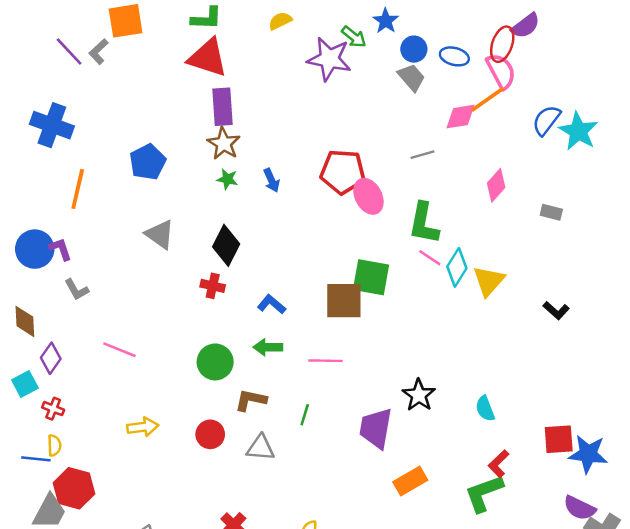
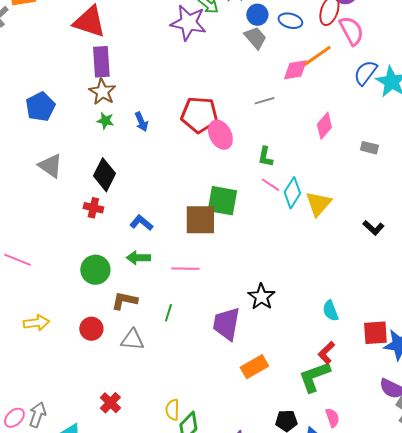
pink semicircle: (501, 71) -> (351, 31), moved
green L-shape: (424, 223) -> (265, 157), size x0.6
cyan semicircle: (485, 409) -> (330, 311), moved

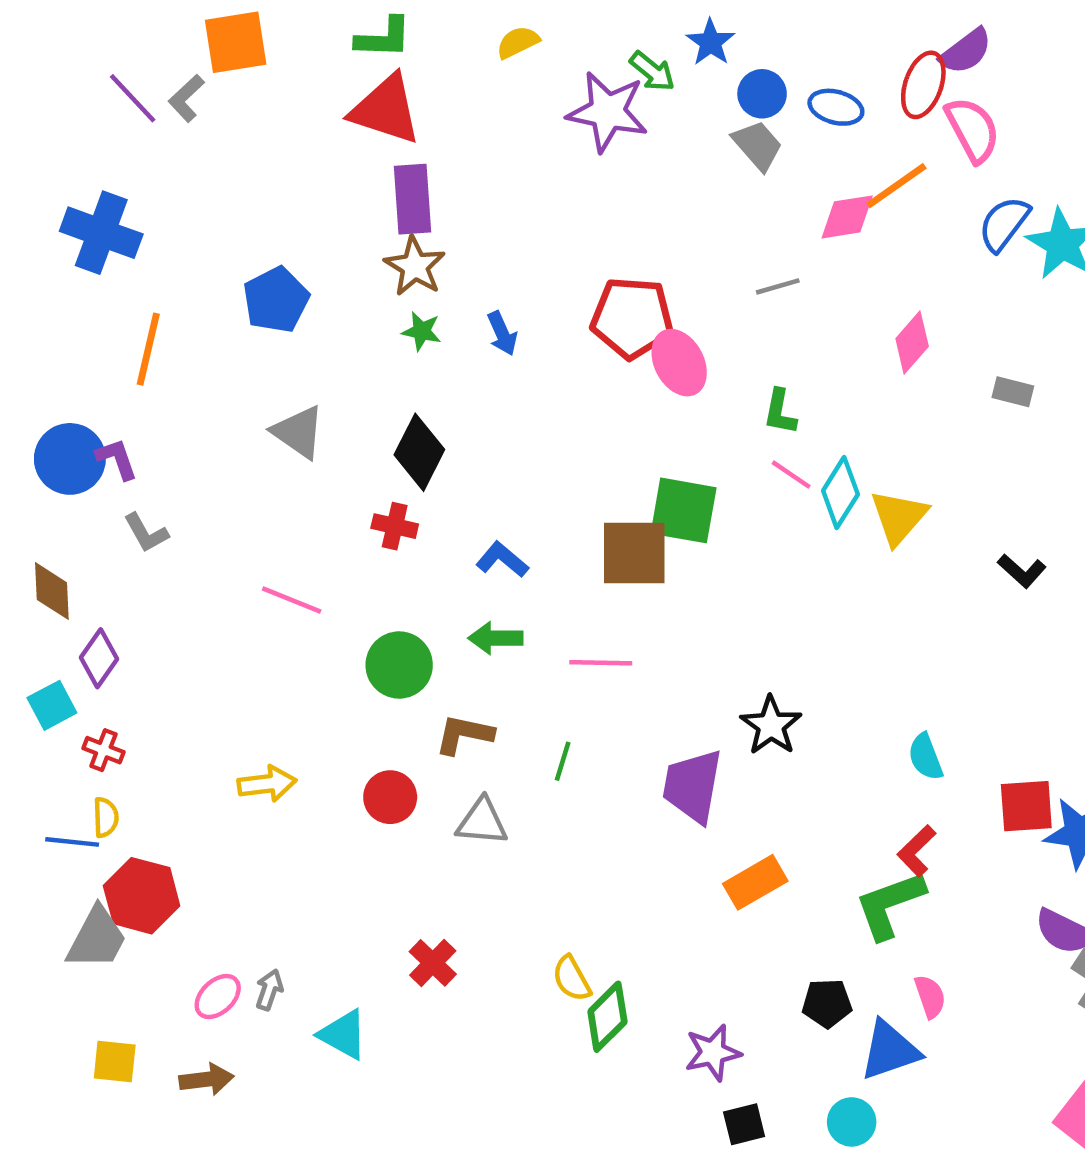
pink line: (17, 260) -> (292, 600), moved
yellow semicircle: (172, 410) -> (572, 979), turned -30
gray arrow: (37, 415) -> (269, 990), size x0.7

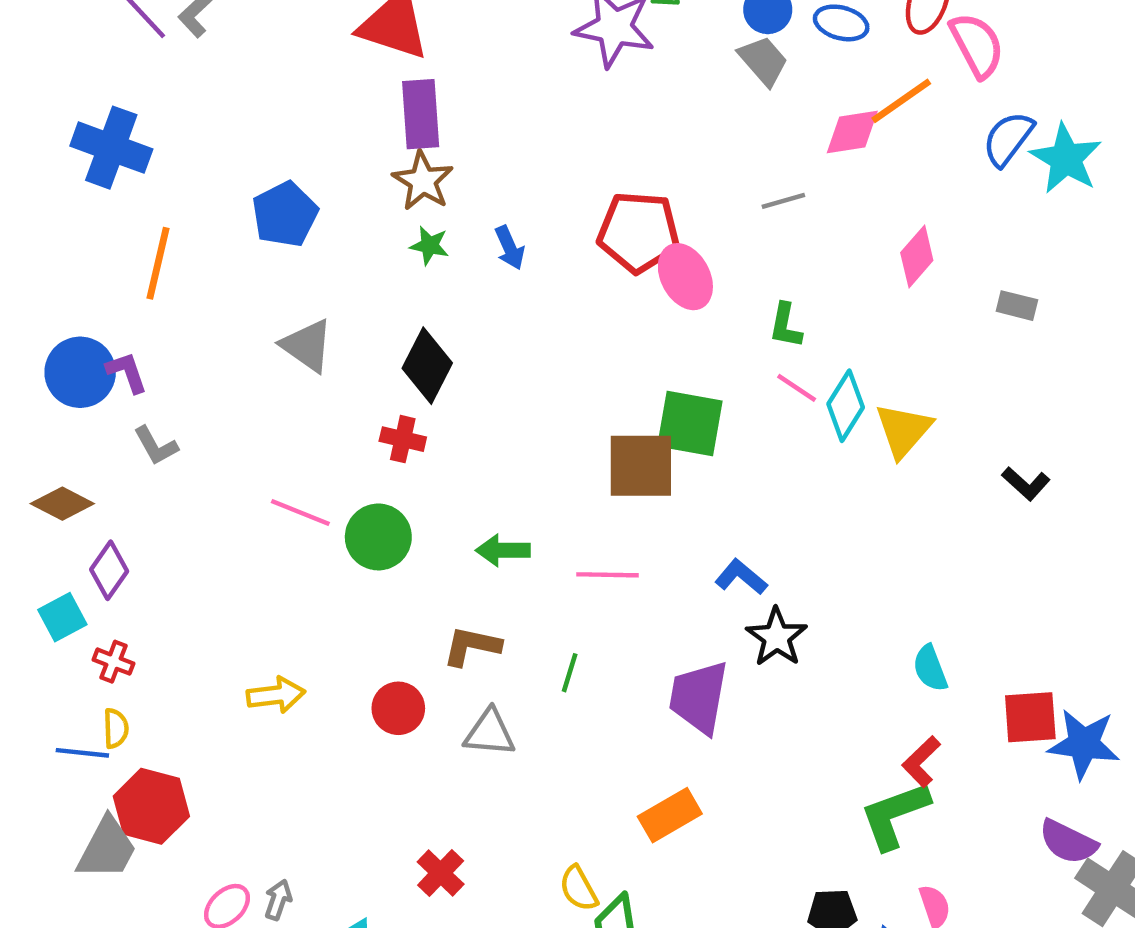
blue L-shape: (502, 560) -> (741, 577), moved
brown diamond: (52, 591) -> (62, 504), turned -60
green circle: (399, 665) -> (378, 537), moved
orange rectangle: (755, 882) -> (670, 815), moved

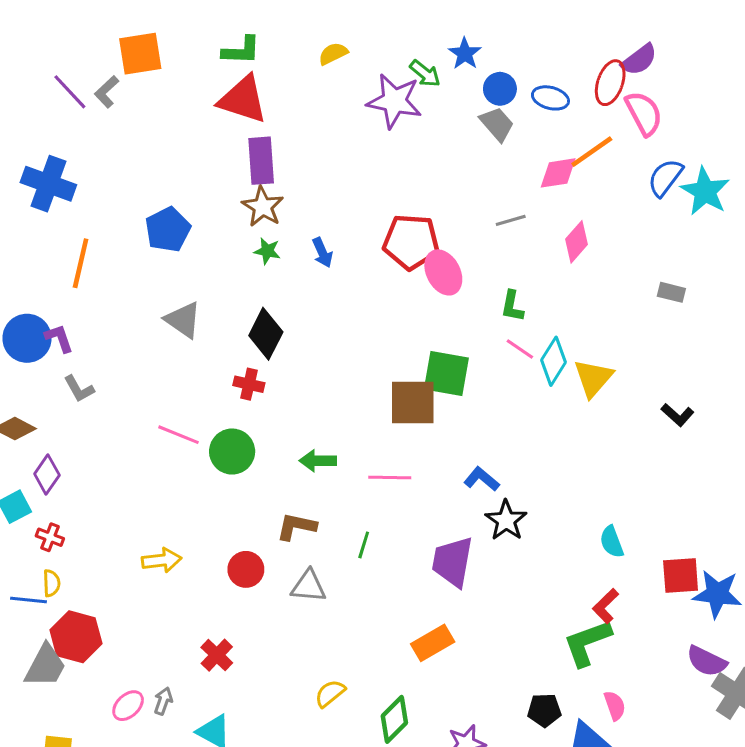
pink diamond: (917, 257) -> (576, 242), moved
red cross: (441, 873) -> (217, 655), moved
yellow semicircle: (579, 889) -> (330, 693), moved, turned 80

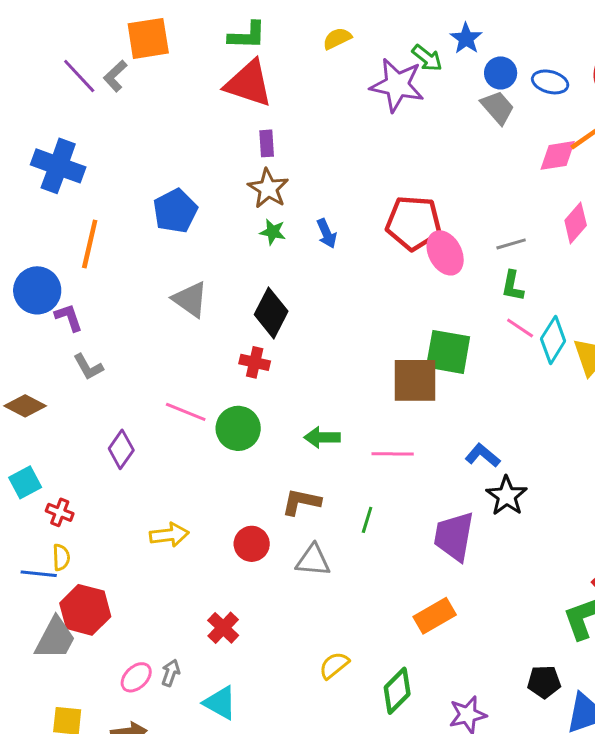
purple rectangle: (261, 161) -> (267, 143), size x0.6
gray line: (511, 220) -> (511, 244), moved
blue circle: (27, 338) -> (37, 290), moved
purple diamond: (47, 474) -> (121, 449), moved

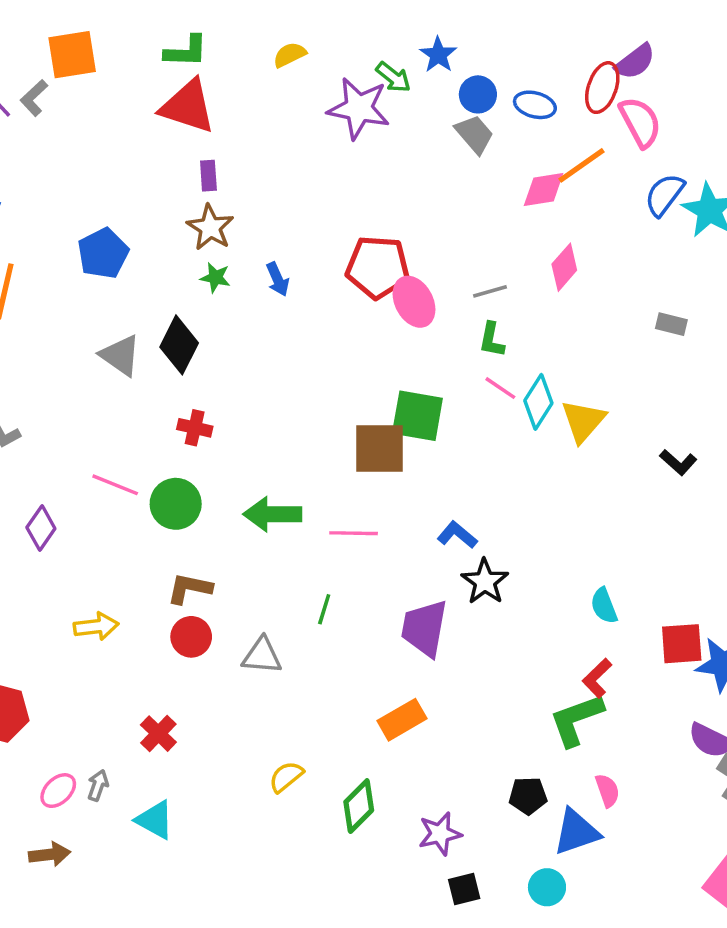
black diamond: (271, 313) -> (179, 345), moved
green arrow: (322, 437) -> (272, 514), size x1.4
brown L-shape: (301, 502) -> (189, 588), moved

